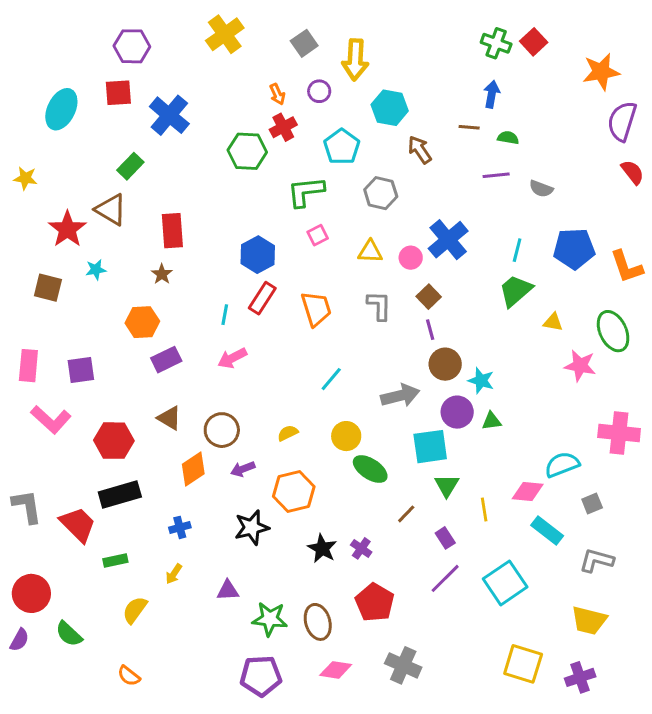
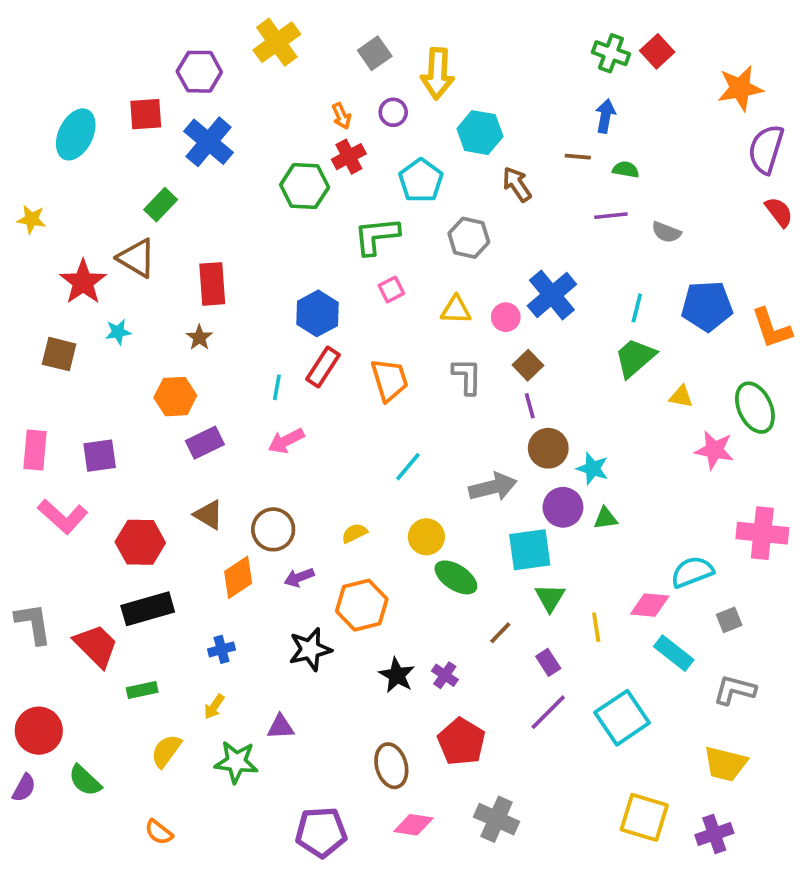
purple hexagon: (132, 46) -> (199, 72), moved
green star: (270, 619) -> (236, 762), moved

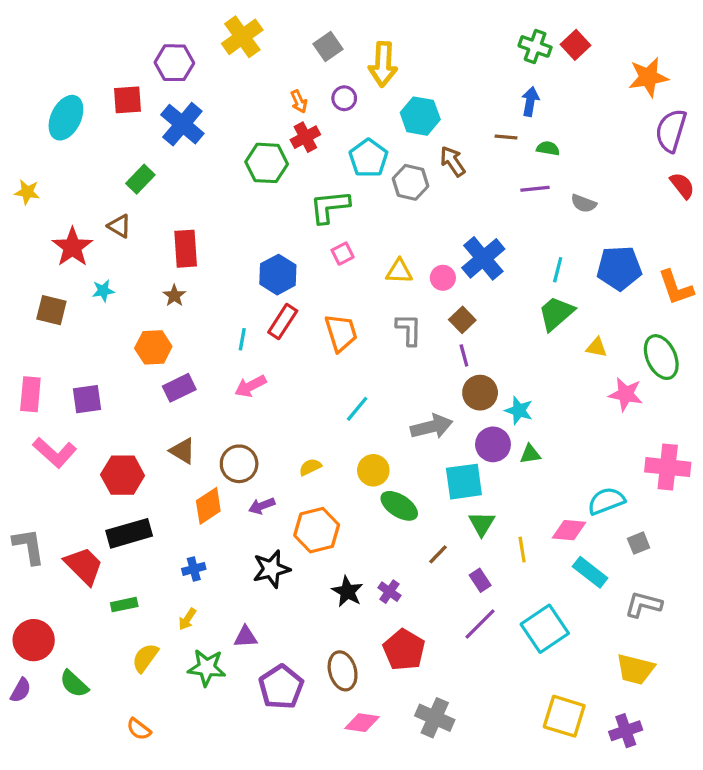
gray hexagon: (469, 238) -> (411, 182), moved
brown triangle: (137, 258) -> (119, 226), size x0.7
purple pentagon: (321, 832) -> (281, 687), moved, turned -30

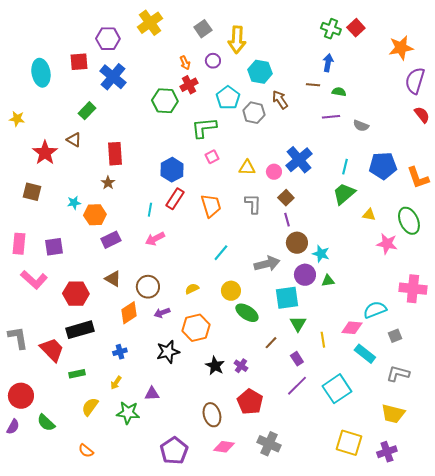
cyan ellipse: (66, 118) -> (41, 73), turned -36
cyan star: (103, 291) -> (74, 203), moved
purple pentagon: (281, 687) -> (174, 451), moved

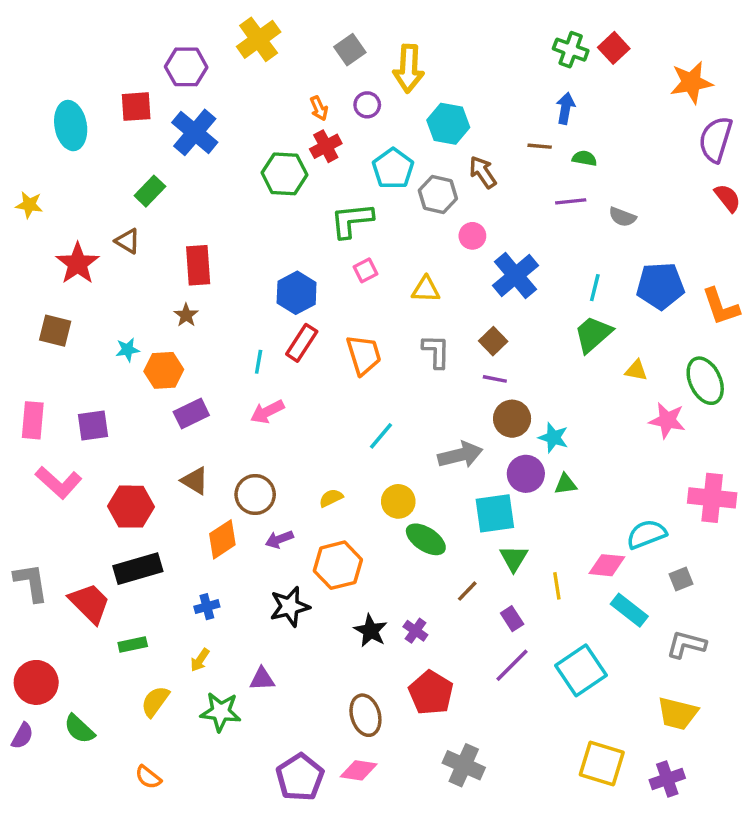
pink circle: (274, 172) -> (472, 236), moved
purple line: (287, 220) -> (495, 379), turned -64
pink diamond: (224, 447) -> (359, 770), moved

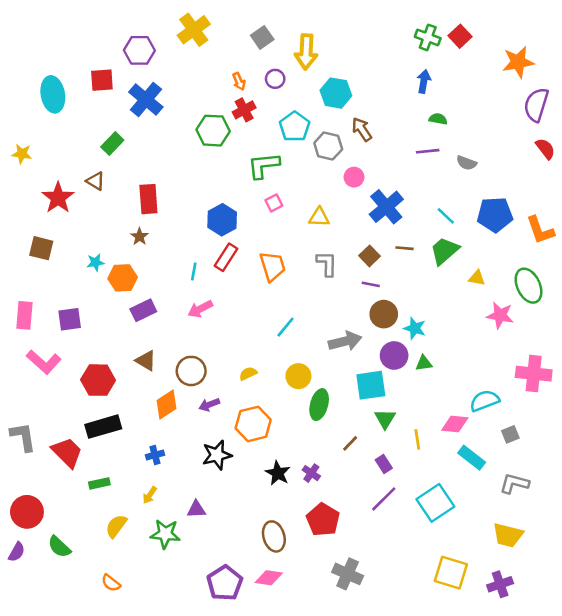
brown line: (540, 146) -> (404, 248), moved
cyan line: (595, 288) -> (446, 216), turned -60
green ellipse: (426, 539) -> (319, 405), turned 72

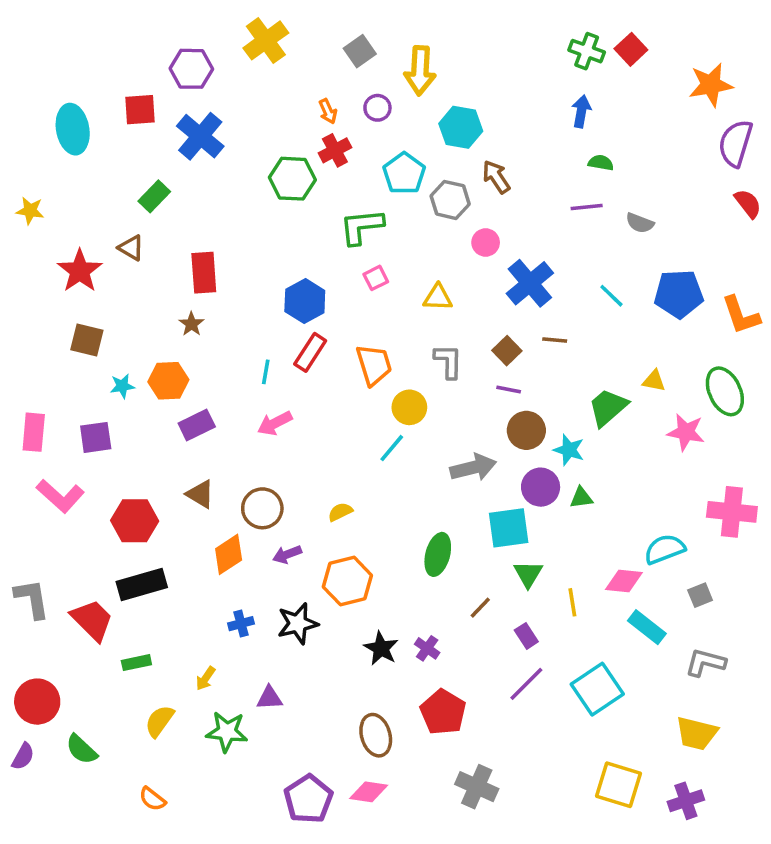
brown square: (41, 248) -> (87, 340), moved
green trapezoid: (444, 251) -> (608, 407), moved
cyan star: (95, 262) -> (122, 386), moved
yellow circle: (298, 376) -> (409, 407), moved
blue cross: (155, 455) -> (241, 624), moved

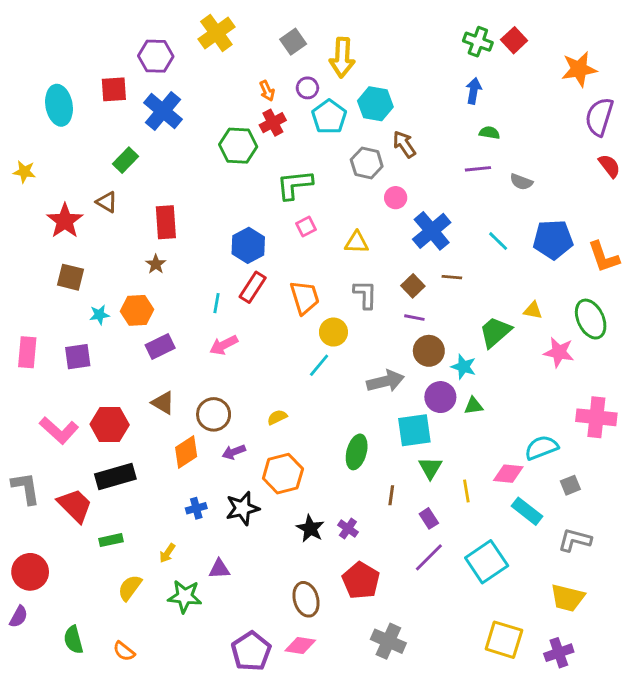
cyan pentagon: (404, 173) -> (329, 117), moved
pink L-shape: (60, 496) -> (59, 430), moved
brown line: (480, 608) -> (391, 495), turned -36
green semicircle: (82, 749) -> (73, 640), moved, turned 32

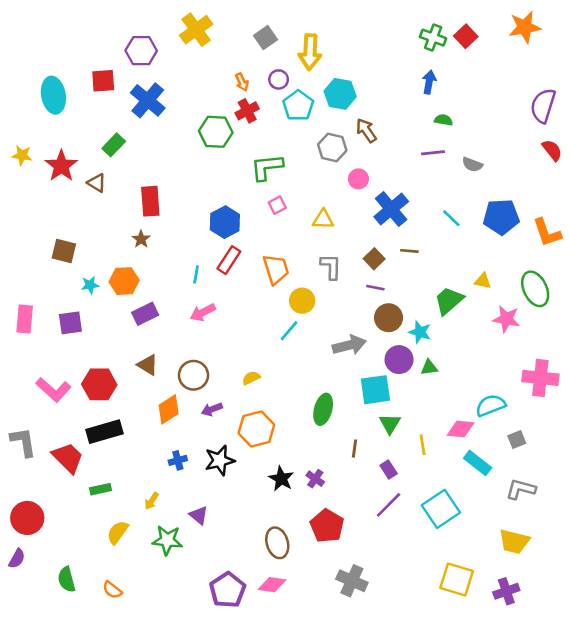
orange star: (579, 69) -> (525, 27), moved
red star: (65, 221) -> (61, 166), moved
purple triangle: (219, 569) -> (199, 515), turned 42

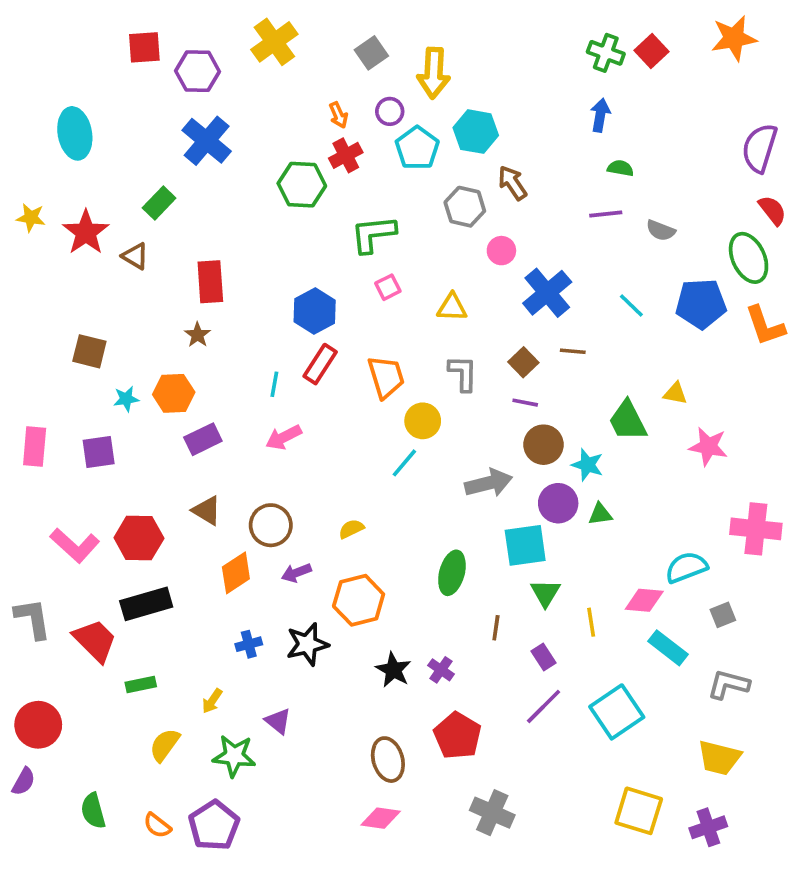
red square: (103, 81) -> (144, 47), moved
green ellipse: (535, 289) -> (749, 258), moved
green trapezoid: (449, 301) -> (628, 421), turned -76
purple pentagon: (228, 590) -> (214, 825), moved

